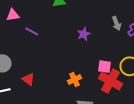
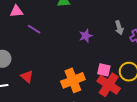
orange cross: (74, 80) -> (73, 80), size x1.6

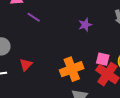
red triangle: (27, 77) -> (26, 65), turned 32

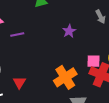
purple line: (34, 17) -> (17, 35), turned -32

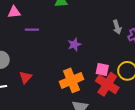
purple star: (69, 31) -> (74, 45), moved

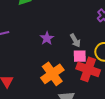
gray arrow: (117, 27) -> (75, 41), moved

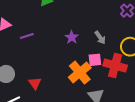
pink square: (80, 56) -> (95, 60), moved

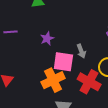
purple star: (72, 37) -> (47, 39), moved
pink square: (95, 60) -> (63, 62), moved, size x1.5

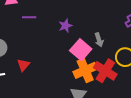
pink square: (63, 62) -> (81, 50), turned 30
orange cross: (53, 80) -> (85, 70), moved

